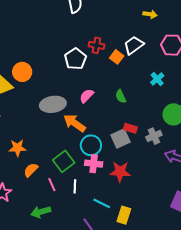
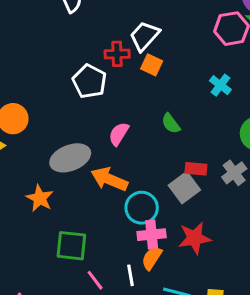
white trapezoid: (134, 45) -> (144, 36), moved
orange star: (17, 148) -> (40, 198), moved, turned -30
green square: (64, 161) -> (71, 246), moved, turned -35
orange semicircle: (31, 170) -> (152, 258), moved

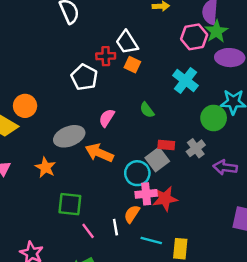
white trapezoid: (144, 36) -> (127, 42), turned -75
cyan cross: (220, 85) -> (185, 81), size x1.5
cyan circle: (142, 208) -> (137, 173), moved
pink cross: (152, 235) -> (146, 194), moved

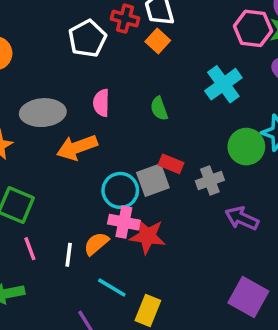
pink semicircle: (107, 118) -> (101, 103), turned -48
orange arrow: (99, 153) -> (77, 147), turned -60

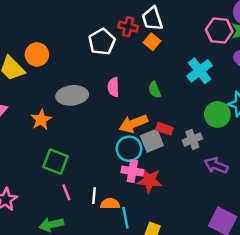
orange arrow: (77, 147) -> (133, 124), moved
orange semicircle: (96, 244) -> (110, 204), moved, turned 42
cyan line: (112, 288) -> (125, 218), turned 50

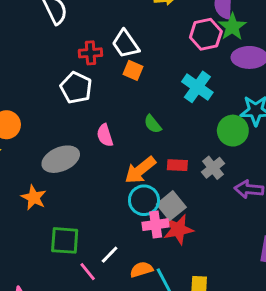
red cross: (128, 27) -> (90, 53), moved
gray square: (152, 141) -> (171, 206), moved
white line: (94, 196) -> (110, 255), moved, turned 56

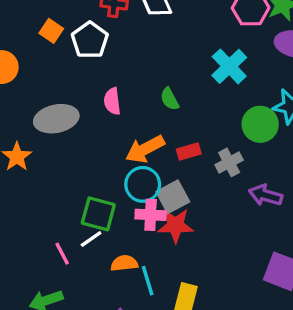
orange square: (133, 70) -> (51, 31), moved
red rectangle: (177, 165) -> (189, 152), turned -30
green square: (65, 240) -> (98, 214), moved

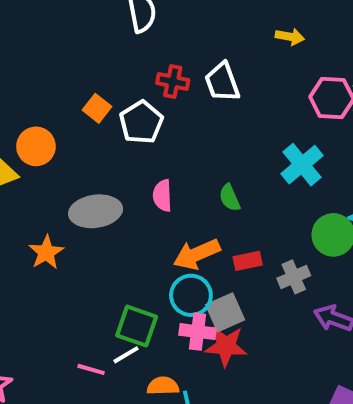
pink line: (62, 254) -> (91, 369), turned -50

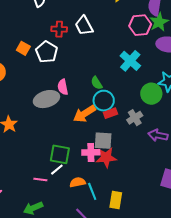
gray ellipse: (96, 211) -> (46, 99), moved
cyan circle: (191, 295) -> (104, 101), moved
gray square: (225, 312) -> (103, 141), turned 36

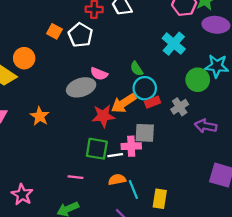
pink semicircle: (63, 87) -> (99, 74), turned -56
red star: (106, 157) -> (103, 116), moved
white line: (57, 170) -> (115, 155), moved, turned 32

